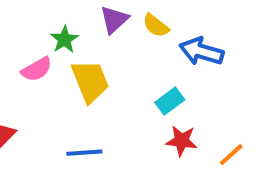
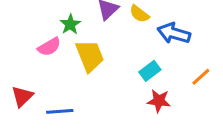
blue line: (84, 153) -> (60, 111), moved
orange line: (231, 155) -> (201, 77), moved

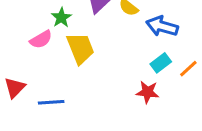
cyan rectangle: (150, 71) -> (161, 63), moved

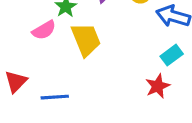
red star: (148, 92) -> (158, 86), turned -30

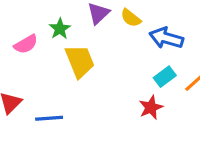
pink semicircle: (44, 30) -> (26, 44), moved

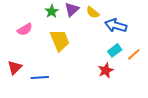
green star: (60, 29) -> (52, 11), moved

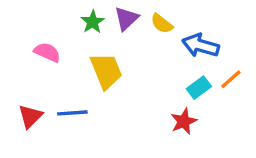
pink semicircle: (25, 29) -> (47, 52), turned -126
orange line: (134, 54) -> (231, 79), moved
blue line: (40, 77) -> (72, 113), moved

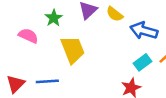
green star: (93, 22) -> (54, 18), moved

